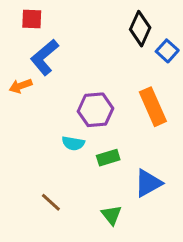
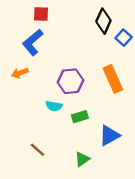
red square: (32, 19) -> (41, 14), moved
orange arrow: (21, 86) -> (20, 73), moved
green triangle: (111, 215) -> (82, 159), turned 35

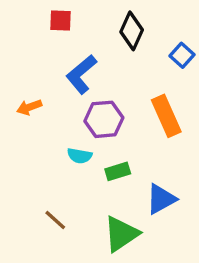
black diamond: (103, 21) -> (132, 31), moved
blue L-shape: (33, 42) -> (81, 74), moved
green triangle: (82, 159) -> (121, 234), size x1.6

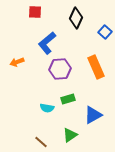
cyan semicircle: (80, 156) -> (47, 108), moved
brown line: (55, 220) -> (41, 142), moved
green triangle: (121, 234) -> (70, 135), size x0.7

